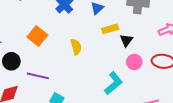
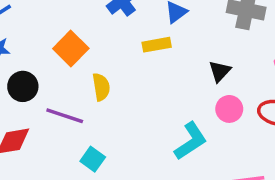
yellow rectangle: (110, 29) -> (157, 45), moved
yellow semicircle: (76, 47) -> (101, 87), moved

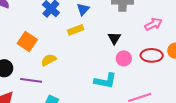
yellow semicircle: (101, 87) -> (49, 60), turned -98
cyan L-shape: (191, 141) -> (105, 81), turned 55

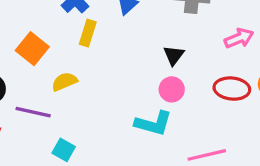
yellow rectangle: (76, 30) -> (88, 33), moved, turned -56
pink circle: (124, 58) -> (172, 89), moved

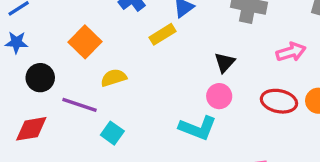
yellow rectangle: (88, 33) -> (163, 34), moved, turned 35
cyan square: (64, 150) -> (112, 133), moved

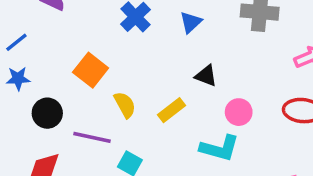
yellow rectangle: (163, 34) -> (171, 110), moved
black triangle: (225, 62) -> (206, 76), moved, turned -45
yellow semicircle: (114, 78) -> (125, 105), turned 85

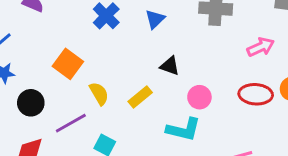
purple line: (92, 137) -> (71, 123), turned -40

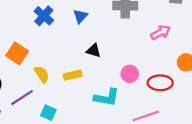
red ellipse: (256, 94) -> (160, 83), moved
yellow rectangle: (140, 97) -> (73, 75), turned 30
pink circle: (199, 97) -> (130, 74), moved

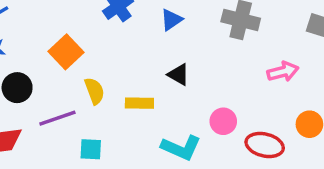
cyan square: (48, 113) -> (91, 149), turned -35

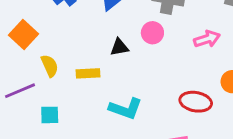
black triangle: (179, 74) -> (119, 47), turned -36
pink circle: (223, 121) -> (152, 33), moved

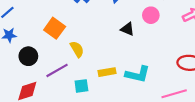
black triangle: (119, 47) -> (127, 29), turned 40
yellow rectangle: (88, 73) -> (107, 72), moved

